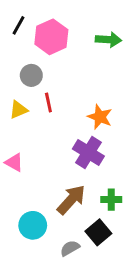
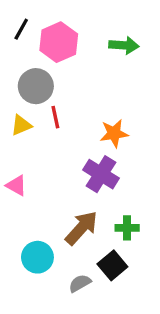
gray circle: (31, 75) -> (36, 86), size x1.4
orange star: (100, 117) -> (114, 133), turned -30

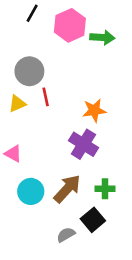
black line: (21, 29) -> (32, 13), moved
pink hexagon: (59, 42) -> (70, 25), moved
cyan circle: (37, 257) -> (31, 191), moved

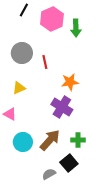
green arrow: (102, 37) -> (76, 28), turned 84
red line: (46, 97) -> (45, 62), moved
yellow triangle: (17, 104) -> (19, 88), moved

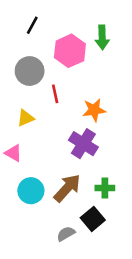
black line: (24, 10) -> (32, 25), moved
pink hexagon: (52, 19) -> (70, 51), moved
red line: (45, 62) -> (55, 94), moved

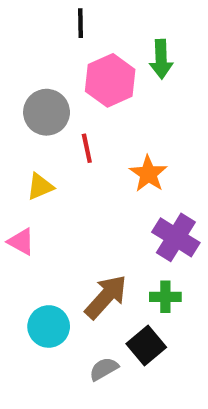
black line: (32, 25) -> (80, 23), moved, turned -30
orange star: (94, 110) -> (148, 174), turned -30
purple cross: (83, 144) -> (176, 237), moved
cyan circle: (31, 191) -> (49, 326), moved

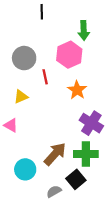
pink hexagon: (110, 80) -> (69, 55), moved
green cross: (165, 297) -> (86, 154), size x1.5

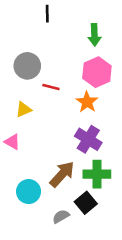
pink hexagon: (69, 55) -> (97, 72), moved
red line: (45, 77) -> (51, 87), turned -64
purple cross: (91, 123) -> (88, 139), moved

